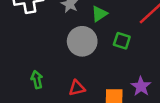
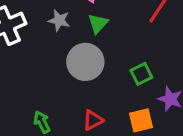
green square: (122, 41) -> (141, 74), moved, turned -30

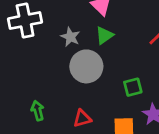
gray star: (59, 20) -> (70, 37), moved

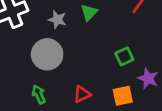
gray circle: (86, 66) -> (47, 54), moved

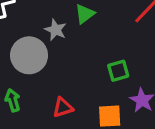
gray star: (57, 20) -> (56, 30), moved

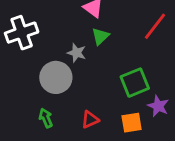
green square: (118, 71) -> (135, 83), size x1.5

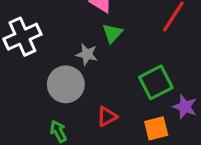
red triangle: (90, 120) -> (107, 116), moved

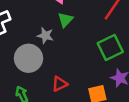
green square: (156, 82) -> (110, 47), moved

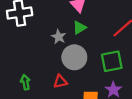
gray circle: (28, 58) -> (74, 57), moved

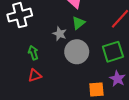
red triangle: (60, 81) -> (35, 75), moved
green arrow: (25, 82) -> (33, 53), moved

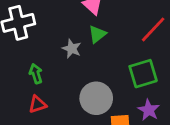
gray circle: (77, 52) -> (96, 98), moved

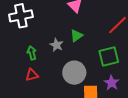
green triangle: (97, 34) -> (76, 36), moved
gray star: (72, 49) -> (57, 45), moved

